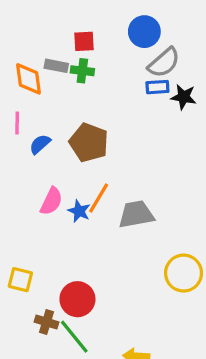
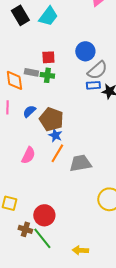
blue semicircle: (40, 144) -> (29, 111), moved
blue star: (79, 211) -> (55, 135), moved

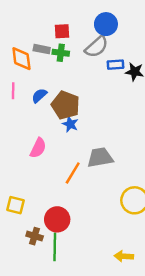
gray semicircle: (97, 70) -> (96, 47), moved
orange line: (57, 153) -> (73, 173), moved
green line: (42, 238) -> (55, 247), turned 40
yellow arrow: (80, 250) -> (124, 256), moved

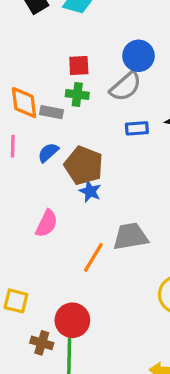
gray rectangle: (42, 49) -> (51, 112), moved
blue rectangle: (116, 65) -> (137, 128), moved

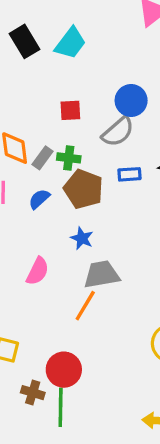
green cross: (77, 94) -> (69, 158), moved
gray rectangle: (51, 112) -> (42, 158), turned -65
brown pentagon: (84, 165) -> (84, 189), moved
gray trapezoid: (130, 236) -> (102, 274), moved

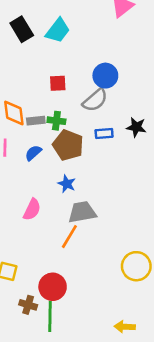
gray rectangle: (42, 158) -> (36, 121), turned 48

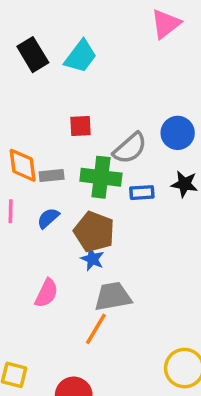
blue circle: (105, 76) -> (178, 133), moved
green cross: (56, 121) -> (101, 177), moved, size x1.6
brown pentagon: (68, 145) -> (94, 232), moved

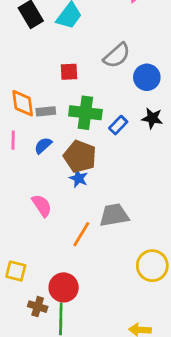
gray semicircle: (130, 148) -> (117, 55), moved
blue rectangle: (142, 193) -> (118, 125), turned -42
pink semicircle: (46, 293) -> (42, 206), turned -60
gray trapezoid: (113, 296) -> (114, 215), moved

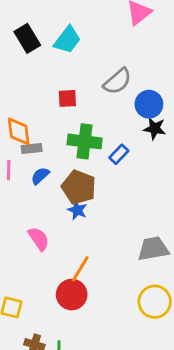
gray rectangle: (46, 111) -> (32, 149), moved
black star: (152, 118) -> (155, 129), moved
gray trapezoid: (114, 215) -> (153, 249), moved
red circle: (64, 287) -> (72, 295), moved

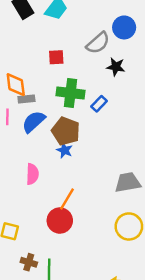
blue circle: (149, 104) -> (124, 27), moved
black star: (155, 129) -> (116, 67), moved
blue semicircle: (40, 176) -> (34, 122), size x1.5
pink semicircle: (39, 239) -> (32, 174), turned 36

